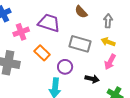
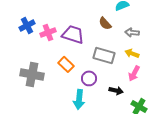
gray arrow: (108, 21) -> (132, 32), turned -88
pink cross: (21, 32) -> (48, 32), moved

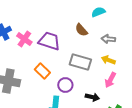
pink cross: (48, 32) -> (24, 39), turned -35

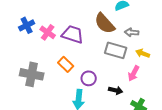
brown semicircle: (81, 30) -> (105, 23), size x1.6
yellow arrow: (108, 60) -> (143, 53), moved
gray rectangle: (80, 62) -> (116, 50), moved

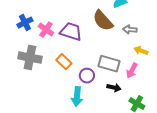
gray rectangle: (116, 50) -> (109, 64), moved
gray cross: (32, 74) -> (30, 58), moved

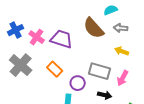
gray arrow: (130, 30) -> (121, 28), moved
yellow arrow: (141, 51) -> (122, 51), moved
gray cross: (30, 58) -> (21, 65), turned 30

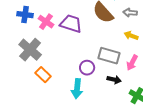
blue cross: (16, 30) -> (25, 15), turned 35
orange rectangle: (55, 69) -> (43, 75), moved

